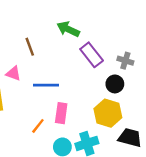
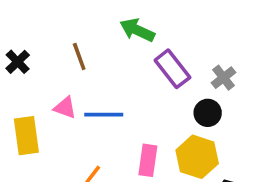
gray cross: (125, 61) -> (223, 78), turned 35
pink triangle: (13, 73) -> (65, 108), moved
pink rectangle: (61, 113) -> (148, 160), moved

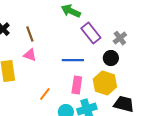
brown line: (79, 57) -> (30, 34), moved
blue line: (104, 115) -> (73, 60), moved

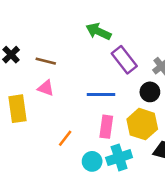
brown line: (30, 34) -> (46, 61), turned -56

